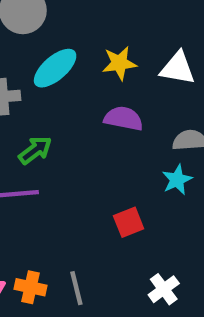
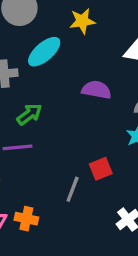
yellow star: (119, 63) -> (82, 21), moved
gray line: (76, 288) -> (73, 189), moved, turned 35

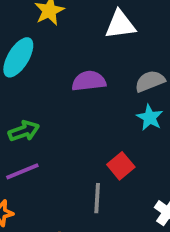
green arrow: (29, 114) -> (24, 131), turned 35

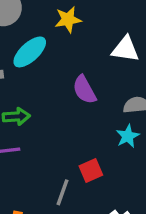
purple semicircle: (89, 81) -> (84, 90), turned -128

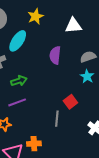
purple semicircle: (84, 90) -> (55, 55), turned 48

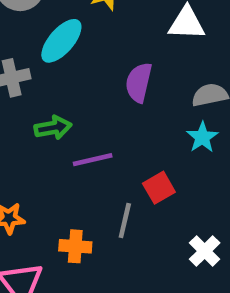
purple line: (17, 102) -> (93, 160), moved
orange cross: (34, 144) -> (75, 246), moved

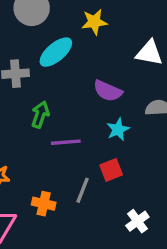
purple semicircle: (139, 82) -> (108, 91), turned -88
green arrow: (53, 128) -> (40, 115), turned -70
cyan star: (202, 137) -> (118, 129), moved

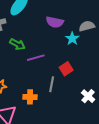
green arrow: (40, 115) -> (17, 44), turned 112
cyan star: (118, 129) -> (72, 39), moved

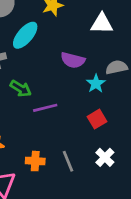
red square: (66, 69) -> (97, 119), moved
gray line: (52, 84) -> (68, 161), moved, turned -35
white cross: (88, 96) -> (105, 157), moved

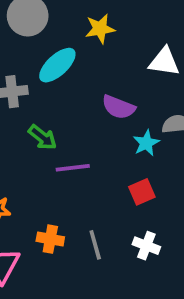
white cross: (105, 157) -> (146, 246), turned -30

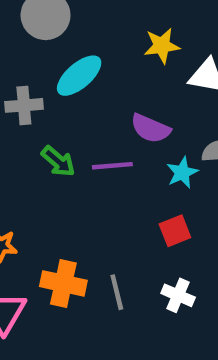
yellow star: (100, 29) -> (162, 46), moved
purple line: (73, 168) -> (112, 166), moved
orange cross: (50, 239) -> (63, 283), size x1.4

